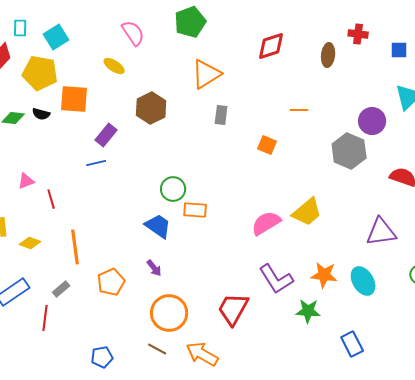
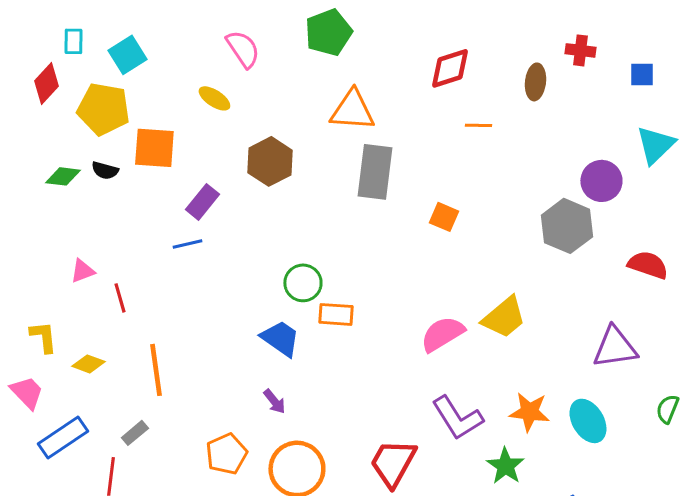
orange triangle: (206, 74) -> (352, 110), turned 36
orange line: (299, 110) -> (478, 125), moved
gray rectangle: (221, 115) -> (375, 172), size x1.8
orange pentagon: (111, 282) -> (226, 454), moved
green star: (308, 311) -> (505, 466), turned 30

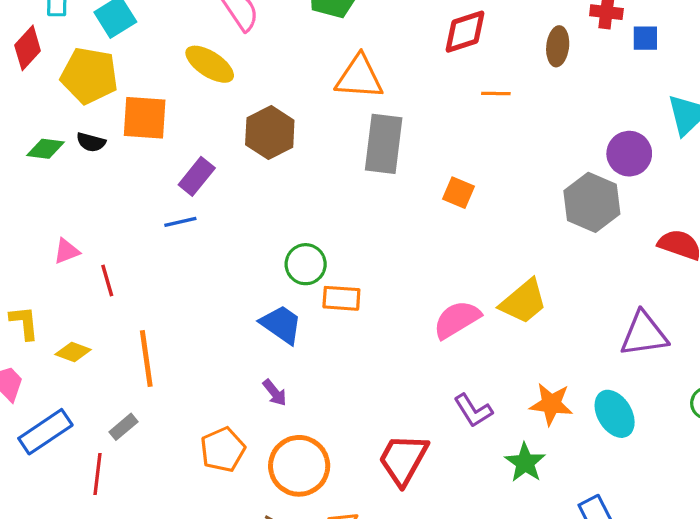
blue square: (642, 74) -> (645, 38), moved
yellow ellipse: (214, 98) -> (210, 64), size x1.4
purple L-shape: (457, 418) -> (473, 411), size x0.7

